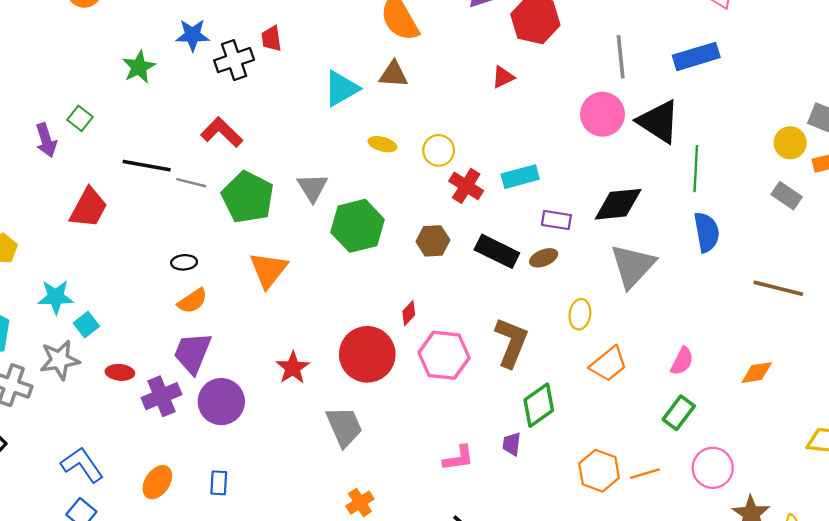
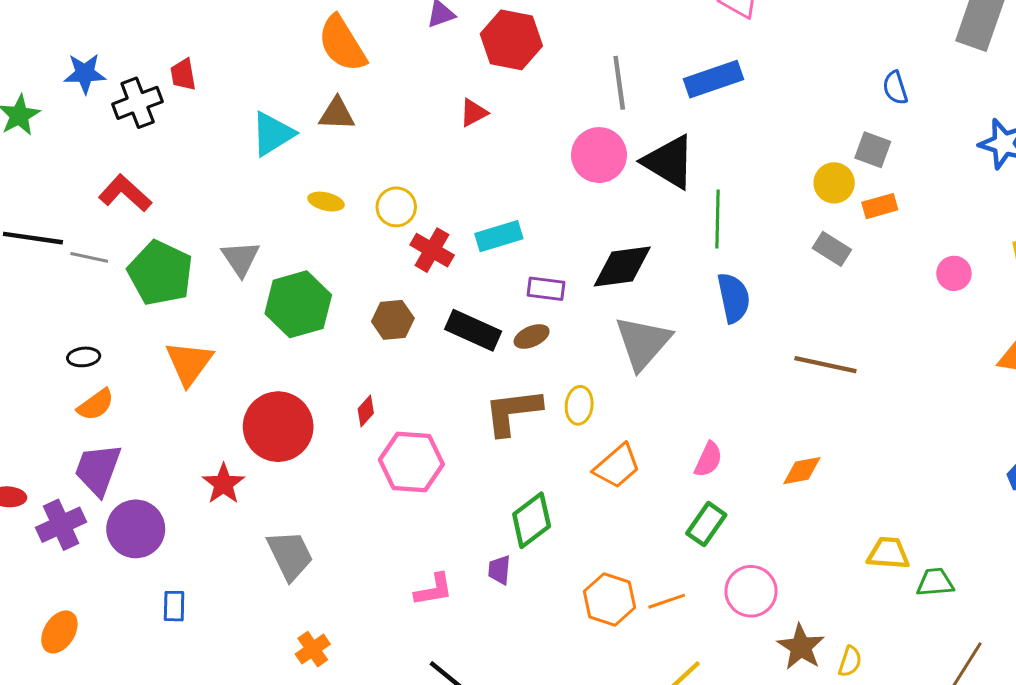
brown L-shape: (511, 342) -> (513, 412), moved, turned -117
red circle: (367, 354) -> (278, 427), moved
blue rectangle: (219, 483) -> (174, 606), moved

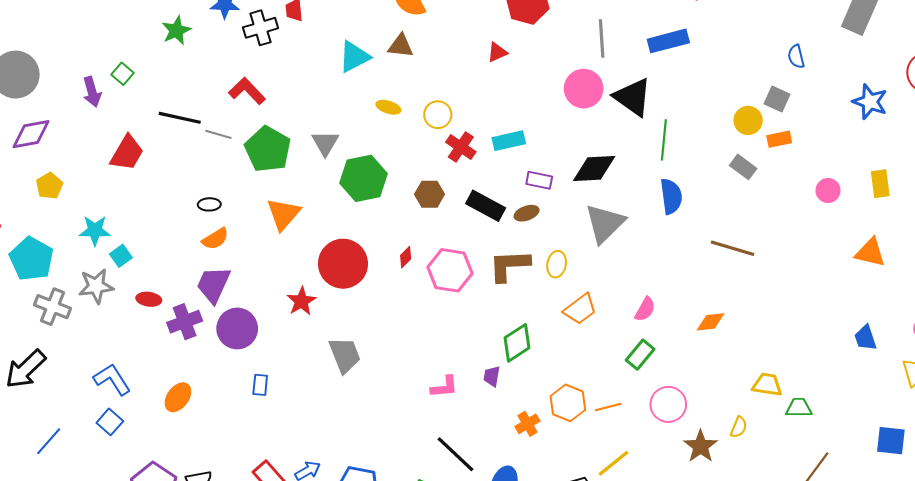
pink hexagon: (411, 462) -> (450, 270), moved
orange cross: (313, 649) -> (527, 424), moved
yellow semicircle: (850, 661) -> (739, 427), moved

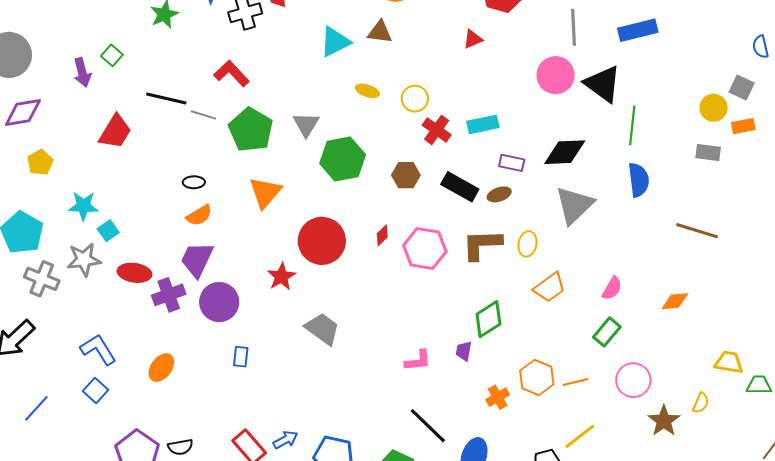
gray rectangle: (743, 167) -> (708, 152), turned -30
red ellipse: (149, 299) -> (134, 273), size x1.4
gray trapezoid: (345, 355) -> (322, 329), turned -33

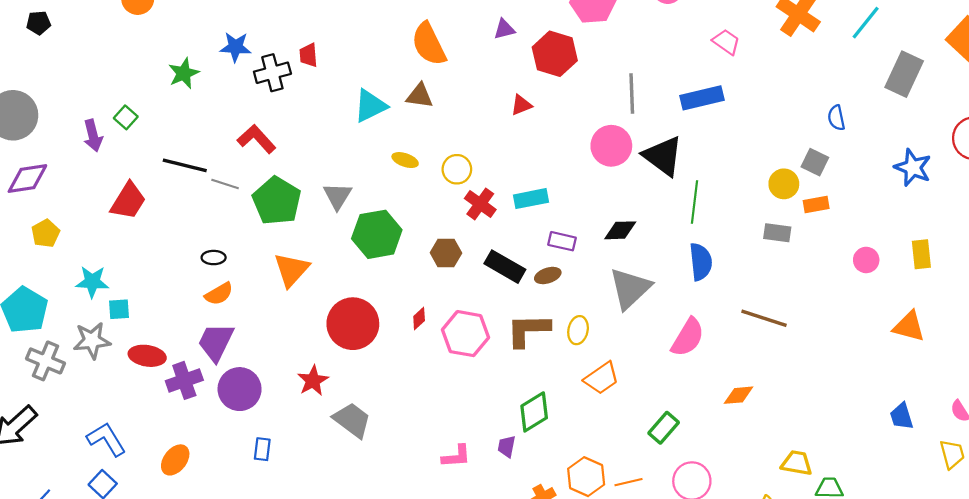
black diamond: (565, 152) -> (620, 230), size x0.7
cyan square: (108, 231) -> (119, 309), turned 30
red star: (281, 277) -> (313, 381), moved
pink semicircle: (612, 288) -> (688, 337), moved, size x1.5

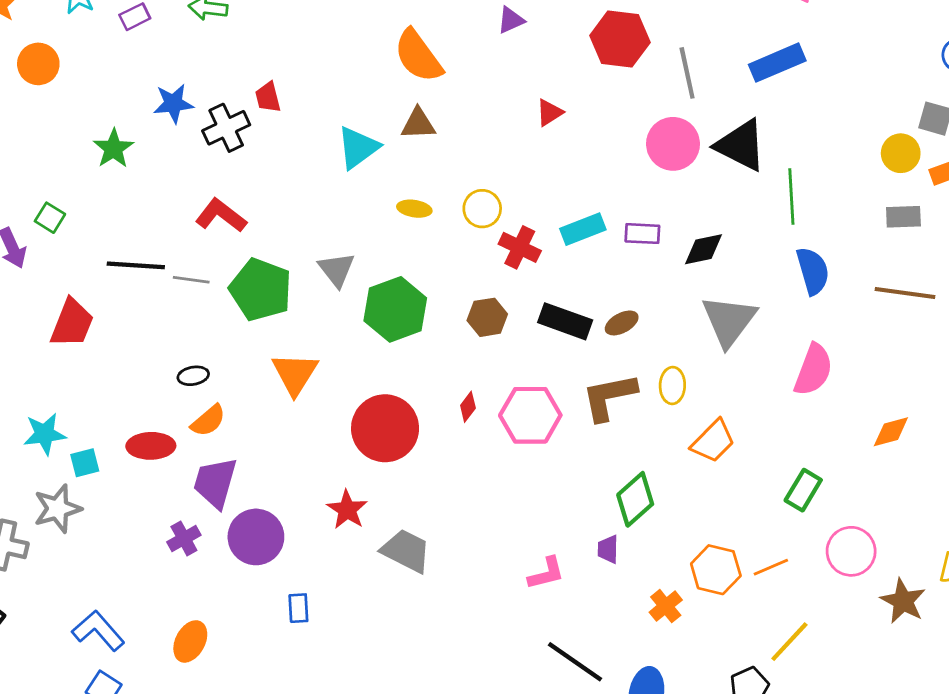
red hexagon: (555, 54) -> (620, 39), moved
purple rectangle: (562, 241) -> (642, 234), moved
brown line: (764, 318) -> (905, 293), moved
red ellipse: (147, 356) -> (151, 446), moved
purple cross: (184, 380) -> (184, 538), size x0.7

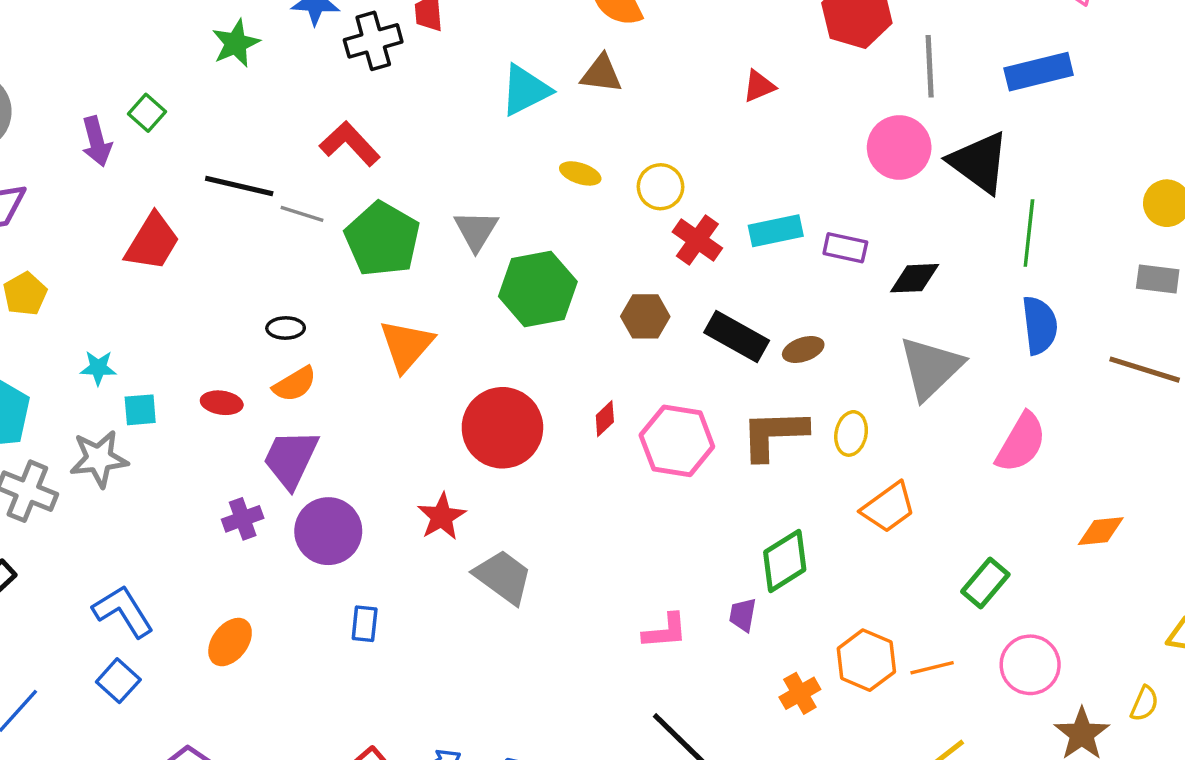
cyan star: (45, 434) -> (98, 368), size x0.7
red ellipse: (151, 446) -> (222, 403), size x0.7

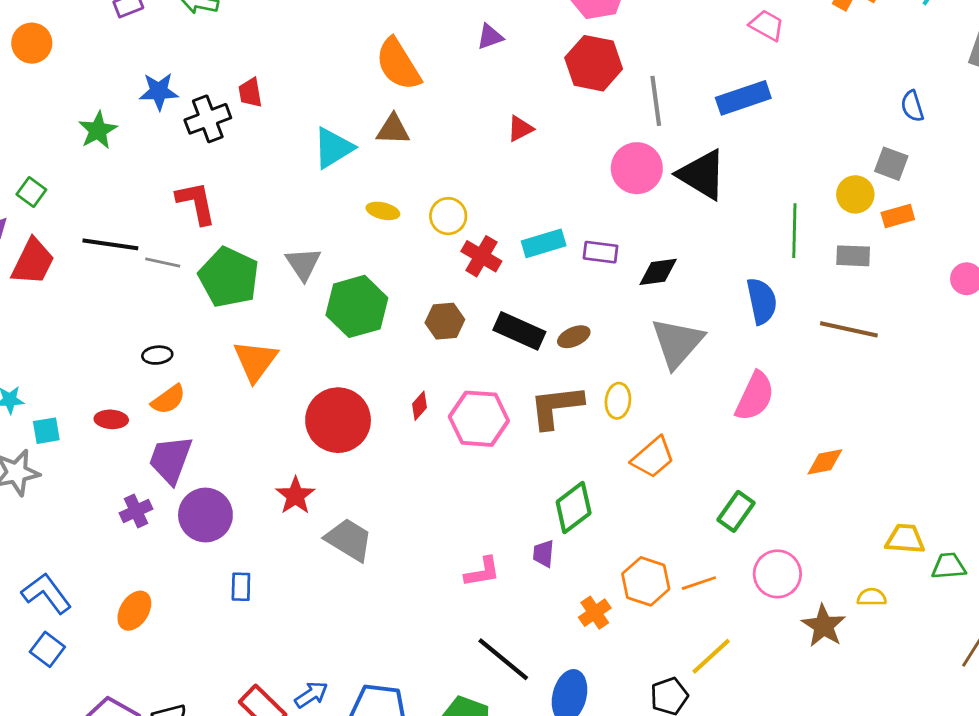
red L-shape: (350, 144) -> (196, 203), turned 36
green line: (1029, 233) -> (794, 231), moved
red trapezoid: (152, 242) -> (33, 262), moved
yellow semicircle: (1144, 704) -> (872, 597), turned -108

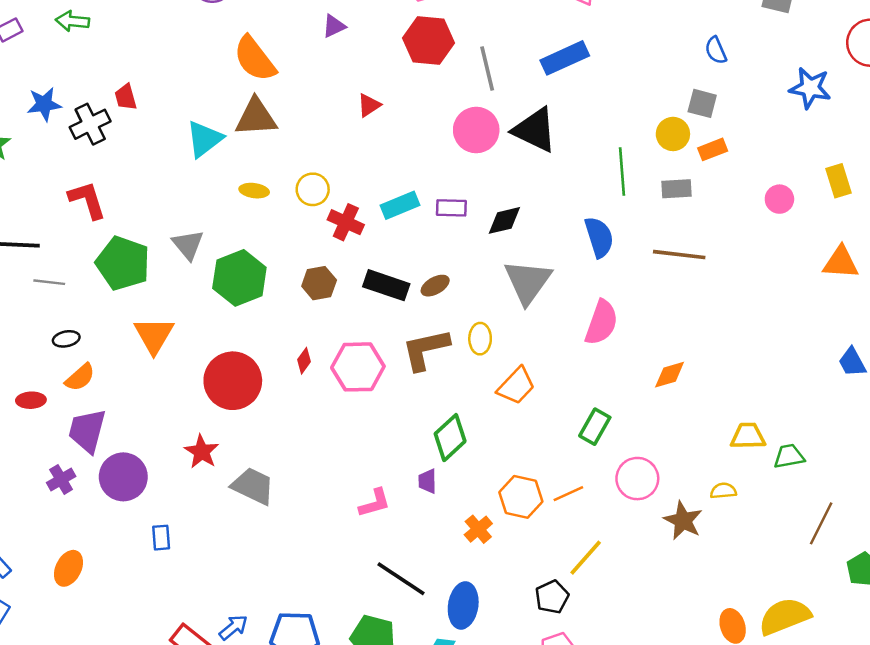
brown triangle: (393, 130) -> (256, 117), size x1.4
gray line: (163, 262) -> (49, 282), moved

